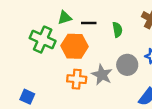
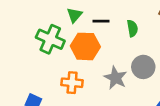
green triangle: (65, 18) -> (74, 15), turned -32
orange cross: (77, 79) -> (72, 83), moved

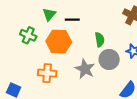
green semicircle: (132, 28) -> (100, 40), moved
green cross: (50, 39) -> (28, 35), size x0.7

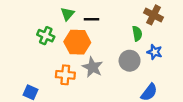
green semicircle: (100, 40) -> (137, 33), moved
gray star: (85, 69) -> (93, 67), moved

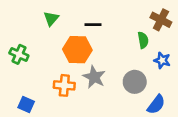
green triangle: (67, 14) -> (51, 19), moved
green cross: (46, 36) -> (19, 54), moved
gray circle: (130, 61) -> (135, 82), moved

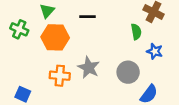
orange hexagon: (77, 50) -> (55, 37), moved
green cross: (19, 54) -> (19, 29), moved

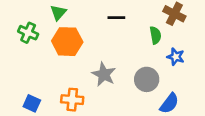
black line: (88, 17) -> (116, 18), moved
orange cross: (60, 76) -> (72, 100), moved

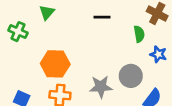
orange hexagon: (67, 42) -> (55, 64), moved
gray star: (104, 74) -> (101, 87), moved, turned -30

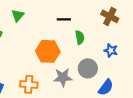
green semicircle: (139, 34) -> (80, 37), moved
orange hexagon: (55, 64) -> (48, 51), moved

